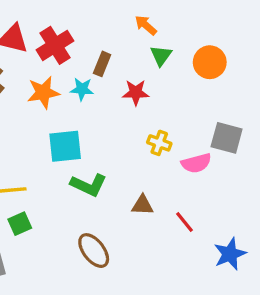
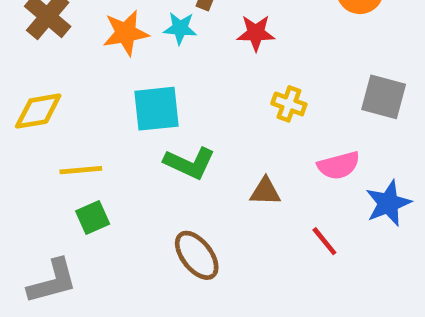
pink semicircle: (196, 163) -> (339, 165), moved
red line: (184, 222) -> (324, 241), moved
blue star: (230, 254) -> (388, 203), moved

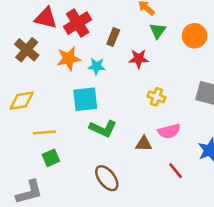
cyan star: (180, 28) -> (97, 66), moved
pink semicircle: (339, 165) -> (169, 131), moved

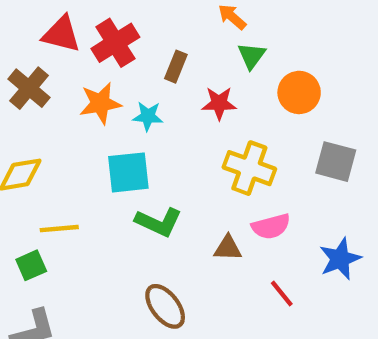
orange circle: (195, 36) -> (299, 92), moved
yellow cross: (156, 97) -> (249, 168), size x1.6
green square: (51, 158) -> (31, 265), moved

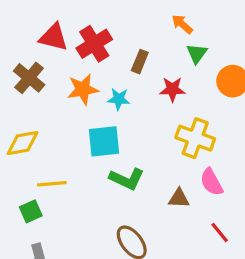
pink semicircle: (271, 226) -> (211, 182), turned 76

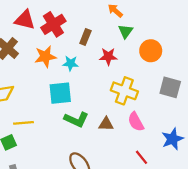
brown triangle: (179, 198) -> (106, 124), moved

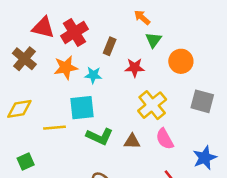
yellow cross: (124, 91) -> (152, 105), turned 30
yellow line: (24, 123) -> (54, 128), moved

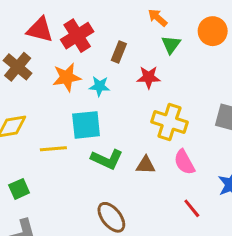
orange circle: (181, 61) -> (213, 31), moved
yellow cross: (152, 105) -> (169, 122), turned -32

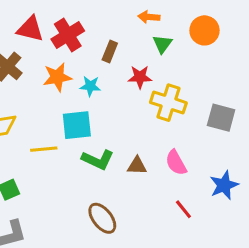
orange arrow: (158, 18) -> (149, 17), turned -36
yellow cross: (169, 122) -> (168, 103), moved

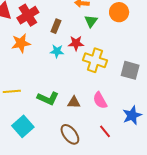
cyan star: (90, 86) -> (57, 51), moved
cyan square: (77, 125) -> (23, 126), moved, turned -35
brown ellipse: (102, 218) -> (70, 134), moved

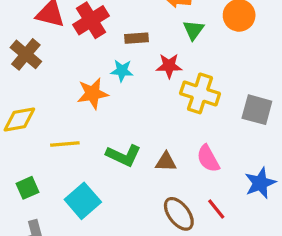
brown rectangle: (56, 26) -> (137, 38), turned 64
orange star: (21, 43) -> (93, 93), moved
cyan star: (57, 51) -> (122, 71), moved
brown ellipse: (70, 134) -> (179, 214), moved

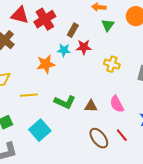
brown rectangle: (137, 38) -> (73, 30), turned -56
red star: (169, 66) -> (84, 47), moved
yellow cross: (200, 93) -> (112, 64), size x0.7

